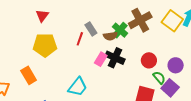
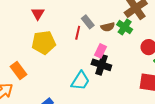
green cross: (120, 30) -> (125, 27), moved
black cross: (115, 58) -> (101, 65), moved
orange rectangle: (29, 75) -> (18, 70), moved

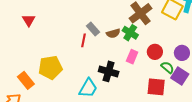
red triangle: (38, 14) -> (29, 20), moved
yellow pentagon: (44, 43) -> (50, 68), moved
pink rectangle: (101, 51) -> (132, 57), moved

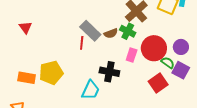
gray rectangle: (93, 29) -> (90, 31), size x1.5
red circle: (155, 52) -> (154, 48), size x1.6
orange rectangle: (26, 80) -> (27, 78), moved, turned -36
red square: (156, 87) -> (158, 83), turned -36

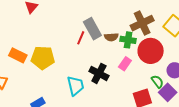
green cross: (128, 31) -> (128, 40), turned -35
red circle: (154, 48) -> (151, 51), moved
cyan trapezoid: (90, 90) -> (76, 86), turned -55

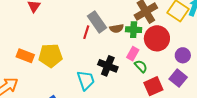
green semicircle: (157, 82) -> (141, 66), moved

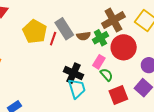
green cross: (134, 30) -> (100, 38), turned -35
yellow pentagon: (50, 56) -> (35, 32), moved, turned 30
cyan trapezoid: (86, 80) -> (77, 89), moved

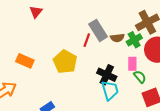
yellow pentagon: (35, 32) -> (65, 62), moved
pink rectangle: (99, 62) -> (132, 64), turned -32

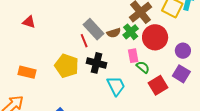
red triangle: (36, 12) -> (29, 22), turned -40
red line: (87, 40) -> (84, 41), turned -32
black cross: (107, 75) -> (97, 63), moved

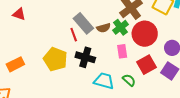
green semicircle: (143, 67) -> (129, 80), moved
orange rectangle: (27, 72) -> (15, 64), turned -42
red square: (158, 85) -> (147, 65), moved
cyan trapezoid: (116, 86) -> (104, 81), turned -50

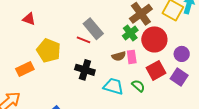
brown semicircle: (104, 28) -> (119, 56), moved
red line: (74, 35) -> (83, 40), turned -48
black cross: (85, 57) -> (85, 70), moved
yellow pentagon: (55, 59) -> (49, 51), moved

